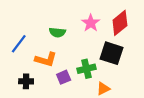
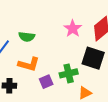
green semicircle: (57, 32) -> (27, 37), moved

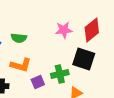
pink star: (73, 29) -> (64, 30), turned 30

